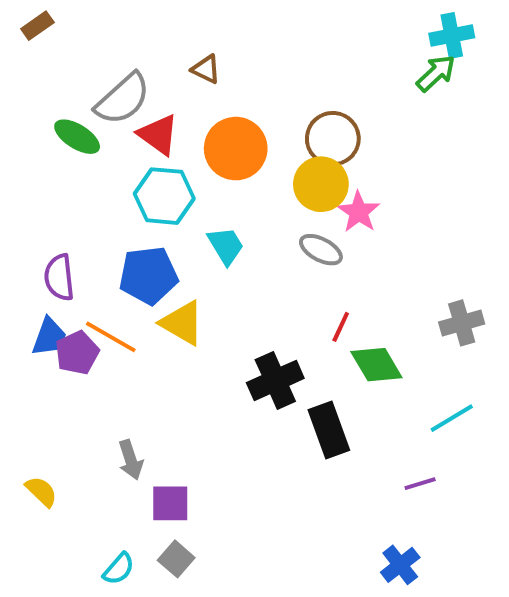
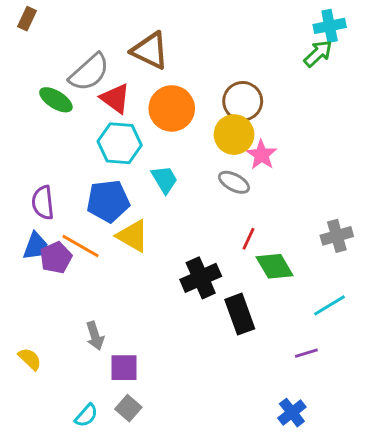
brown rectangle: (37, 26) -> (27, 19), turned -30
brown triangle: (206, 69) -> (150, 51), size x1.8

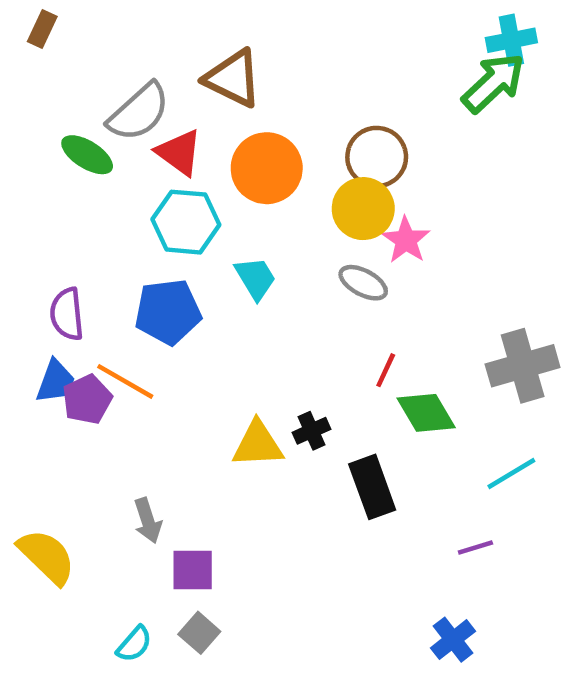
green arrow: (318, 53) -> (493, 83), size x1.4
yellow triangle: (133, 236) -> (258, 444), moved, turned -33
gray cross: (337, 236) -> (523, 366), size x1.4
black cross: (201, 278) -> (312, 431), size x0.6
yellow semicircle: (30, 359) -> (47, 557), size x1.6

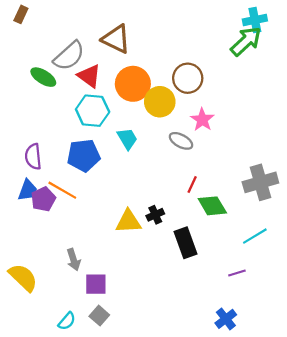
yellow circle: (363, 209) -> (160, 102), moved

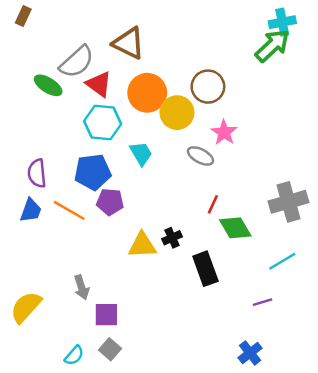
purple pentagon: (43, 199) -> (110, 202), moved, turned 30
yellow semicircle: (23, 277) -> (26, 307), turned -92

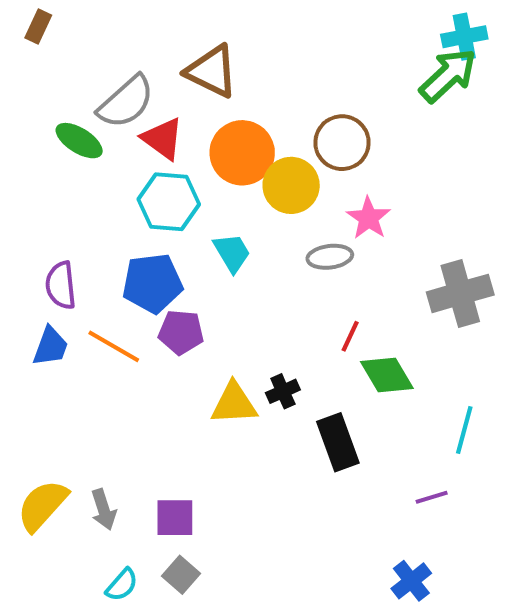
gray ellipse: (201, 156) -> (330, 257), turned -35
gray cross: (288, 202) -> (460, 293), moved
cyan line: (282, 261) -> (464, 430), turned -44
gray arrow: (82, 287) -> (104, 509), moved

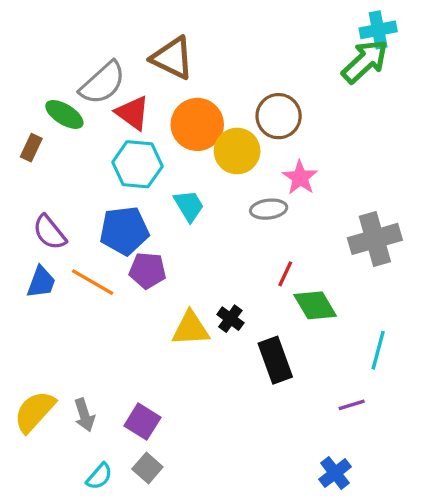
brown rectangle: (38, 26) -> (31, 148), moved
purple semicircle: (61, 285) -> (49, 232), turned -33
black cross: (283, 391) -> (230, 319), turned -30
purple square: (175, 518) -> (142, 422), turned 32

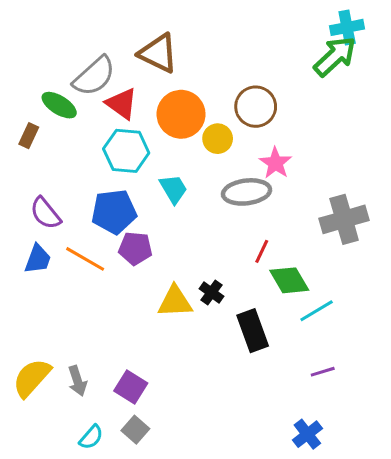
yellow circle: (237, 151) -> (218, 139), size x0.7
gray ellipse: (269, 209) -> (247, 192), size x1.4
cyan line: (378, 350) -> (317, 311), moved, turned 44

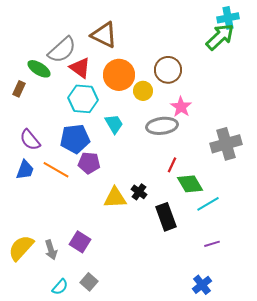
purple square: (131, 387) -> (80, 242), moved

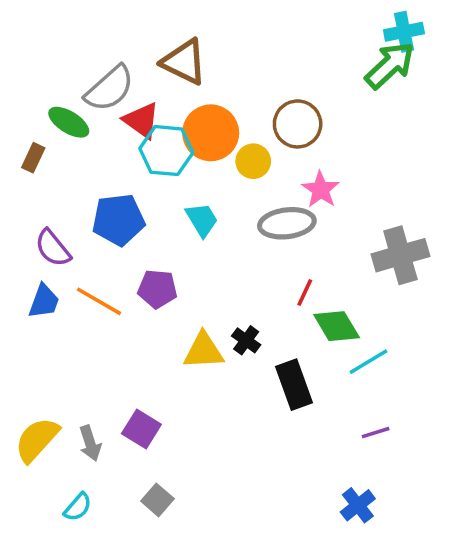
cyan hexagon: (83, 99) -> (166, 151), moved
blue pentagon: (75, 139) -> (118, 220), moved
cyan semicircle: (60, 287) -> (78, 507), moved

